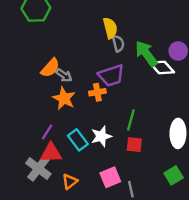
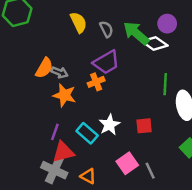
yellow semicircle: (110, 28) -> (79, 22), moved
green line: (131, 120) -> (165, 84), moved
orange triangle: (70, 181) -> (88, 176), turned -42

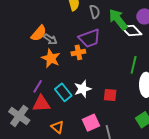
gray cross: (54, 170) -> (19, 116), moved

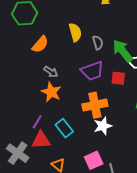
orange semicircle: (39, 33) -> (40, 44), moved
orange cross: (78, 52) -> (95, 105), moved, size x1.6
white star: (83, 89) -> (103, 126), moved
red square: (110, 95) -> (118, 78), moved

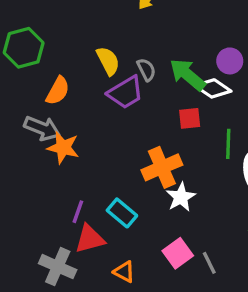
purple trapezoid: (92, 71) -> (126, 93), moved
gray arrow: (51, 72) -> (42, 128), moved, size x1.5
orange star: (51, 92) -> (63, 148), moved

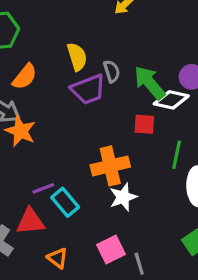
white diamond: (213, 88) -> (171, 100), turned -32
purple line: (78, 212) -> (43, 188), moved, turned 40

